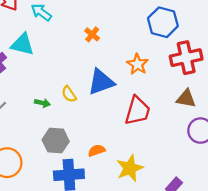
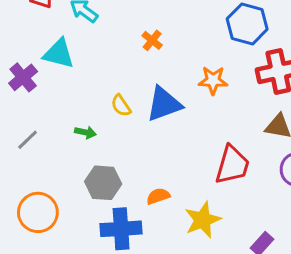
orange star: (137, 64) -> (213, 80), turned -30
yellow semicircle: (69, 94) -> (121, 106), moved
red trapezoid: (137, 111) -> (232, 165), moved

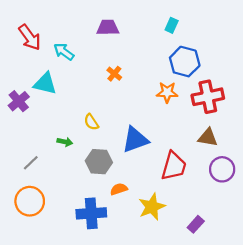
orange star: (213, 80) -> (167, 92), moved
blue triangle: (164, 104) -> (135, 140), moved
gray line: (28, 140) -> (31, 163), moved
gray hexagon: (103, 183) -> (99, 162), moved

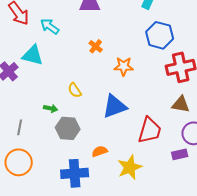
orange star: (167, 92) -> (124, 66), moved
gray hexagon: (99, 162) -> (68, 128), moved
gray line: (31, 163) -> (20, 127), turned -35
purple rectangle: (196, 224) -> (180, 154), moved, turned 35

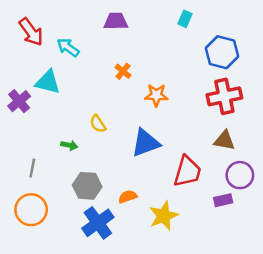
blue hexagon: (160, 35) -> (222, 52), moved
gray hexagon: (68, 128) -> (87, 186), moved
blue cross: (75, 173) -> (98, 223), turned -32

